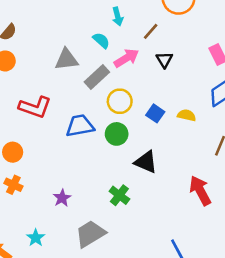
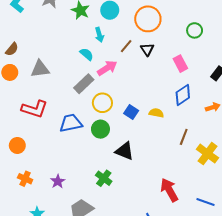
gray triangle: (66, 59) -> (40, 69), moved
black triangle: (164, 60) -> (147, 49), moved
orange cross: (13, 185) -> (25, 179), moved
red arrow: (200, 191) -> (169, 190), moved

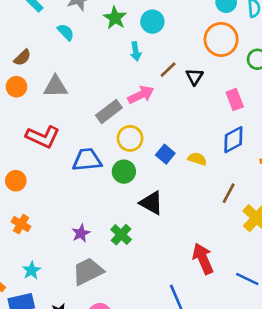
orange circle: (148, 19) -> (221, 39), moved
cyan semicircle: (87, 54) -> (66, 32), moved
purple star: (58, 181) -> (81, 233), moved

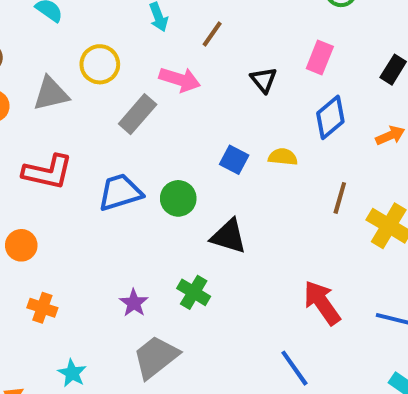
black triangle: (194, 77) -> (264, 80), moved
pink arrow: (141, 95) -> (180, 80), turned 55
pink rectangle: (235, 99) -> (320, 58), turned 55
yellow circle: (130, 138) -> (100, 64), moved

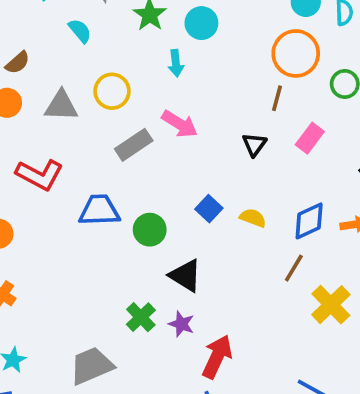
brown line: (212, 34) -> (277, 98), moved, turned -35
blue diamond: (330, 117) -> (309, 221), moved
purple star: (134, 303) -> (181, 324), moved, turned -30
red arrow: (322, 303) -> (217, 357), moved, turned 45

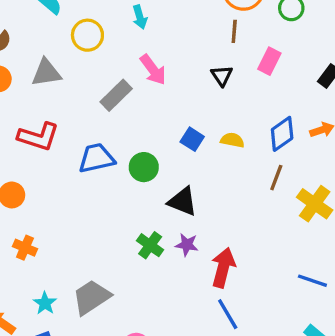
yellow circle: (112, 91) -> (87, 35), moved
pink arrow: (180, 124) -> (153, 70), turned 32
gray trapezoid: (92, 366) -> (91, 297), moved

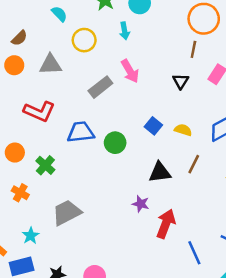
brown line: (276, 178) -> (194, 164), moved
black triangle: (183, 202) -> (160, 172), moved, turned -35
green cross: (150, 245) -> (45, 165), moved
gray trapezoid: (91, 297) -> (67, 213), moved
blue line: (228, 314) -> (194, 253), moved

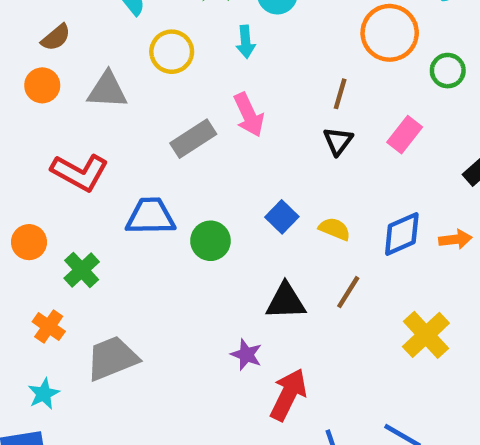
brown line: (193, 49) -> (340, 94), moved
orange cross: (20, 193) -> (49, 327), moved

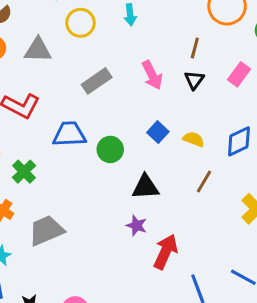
pink arrow: (249, 115) -> (152, 75), moved
black triangle: (286, 301) -> (146, 187), moved

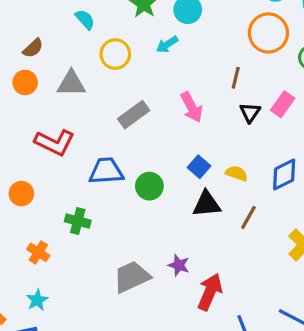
cyan arrow: (130, 15) -> (167, 44), turned 65
black triangle: (194, 80) -> (250, 112), moved
green cross: (24, 172) -> (78, 221), moved, turned -30
black triangle: (146, 187) -> (207, 204), moved
gray trapezoid: (46, 230) -> (132, 277), moved

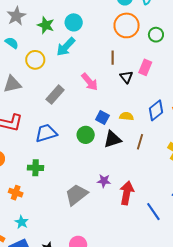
cyan arrow: (167, 44) -> (66, 47), size x1.5
green circle: (149, 186) -> (86, 135), moved

